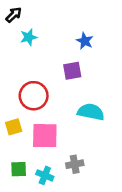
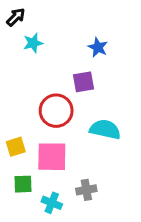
red circle: (34, 96) -> (56, 111), moved
green square: (19, 169) -> (23, 184), moved

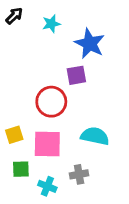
cyan star: (33, 43) -> (51, 24), moved
blue star: (98, 47) -> (90, 44), size x1.6
cyan semicircle: (105, 129) -> (95, 136), moved

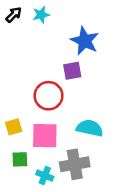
cyan star: (51, 24) -> (41, 15), moved
gray cross: (79, 174) -> (75, 164), size x1.6

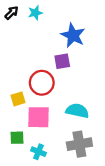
yellow square: (14, 127) -> (18, 99), moved
gray cross: (75, 164) -> (79, 144), moved

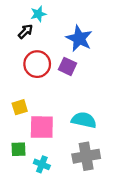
black arrow: (12, 13) -> (26, 31), moved
purple square: (62, 61) -> (67, 66), turned 35
red circle: (42, 83) -> (37, 64), moved

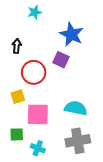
black arrow: (26, 31) -> (17, 46), moved, turned -40
red circle: (37, 64) -> (34, 72), moved

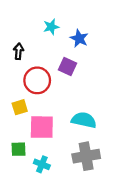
cyan star: (35, 12) -> (51, 27), moved
blue star: (72, 34) -> (79, 38), size x0.7

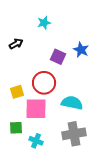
blue star: (79, 38) -> (81, 50), moved
black arrow: (19, 51) -> (16, 44), turned 56
red circle: (37, 80) -> (44, 83), moved

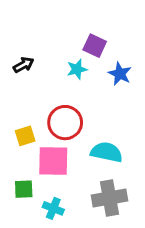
cyan star: (44, 23) -> (77, 69), moved
purple square: (58, 57) -> (95, 46), moved

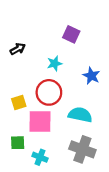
cyan star: (77, 69) -> (54, 63), moved
blue star: (120, 74) -> (91, 76), moved
gray cross: (109, 198) -> (82, 149), turned 30

